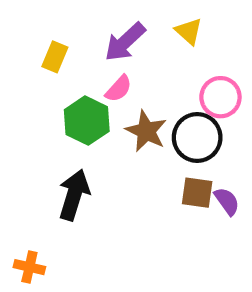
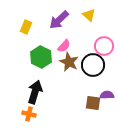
pink semicircle: (119, 89) -> (64, 46), moved
brown square: (197, 193) -> (93, 103), moved
purple semicircle: (227, 201) -> (107, 95), turned -56
orange cross: (29, 267) -> (29, 114), moved

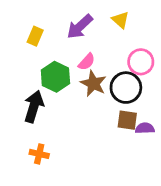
black arrow: (35, 92) -> (34, 107), moved
brown square: (93, 103) -> (127, 120), moved

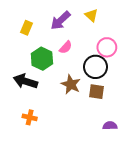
brown star: (93, 84) -> (71, 84), moved
black arrow: (34, 107) -> (25, 81), turned -90
purple semicircle: (145, 128) -> (110, 126), moved

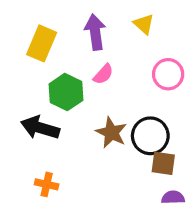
purple arrow: (60, 21) -> (95, 32), turned 125
yellow rectangle: (26, 28) -> (42, 43), size x1.5
black circle: (96, 67) -> (150, 136), moved
brown square: (97, 92) -> (163, 163), moved

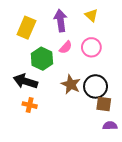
pink circle: (168, 74) -> (91, 47), moved
orange cross: (47, 184) -> (30, 105), moved

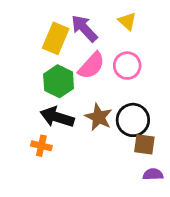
purple arrow: (60, 21) -> (84, 28), turned -35
yellow rectangle: (26, 28) -> (56, 38), moved
pink semicircle: (66, 47) -> (91, 66), size x1.5
black arrow: (25, 81) -> (57, 117), moved

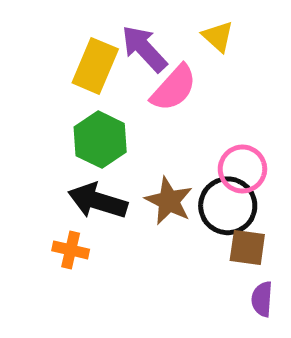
pink semicircle: (91, 66) -> (174, 88), moved
pink circle: (127, 66) -> (242, 169), moved
purple semicircle: (153, 174) -> (262, 299), turned -84

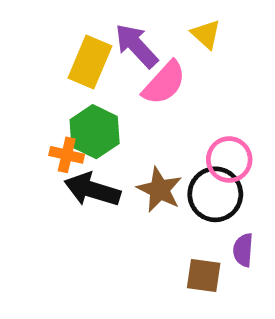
brown square: (247, 248) -> (204, 276), moved
orange cross: (71, 250) -> (67, 155), moved
purple semicircle: (262, 299) -> (243, 250), moved

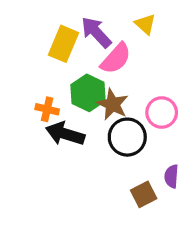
green hexagon: (95, 132) -> (88, 93), moved
brown star: (160, 190) -> (113, 104), moved
black circle: (215, 194) -> (127, 137), moved
brown square: (204, 276) -> (144, 194), turned -35

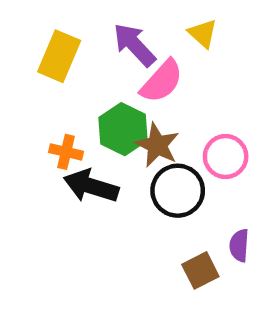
yellow rectangle: (63, 44) -> (59, 56), moved

